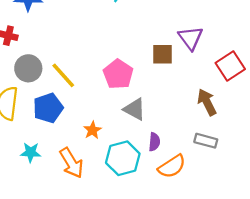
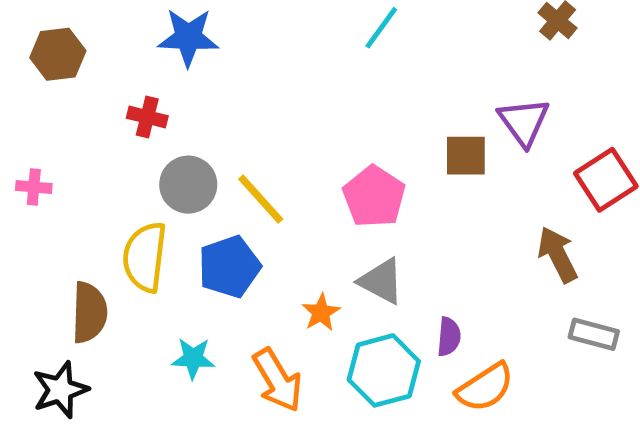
gray triangle: (135, 109) -> (381, 281), moved
gray rectangle: (206, 141) -> (594, 334), moved

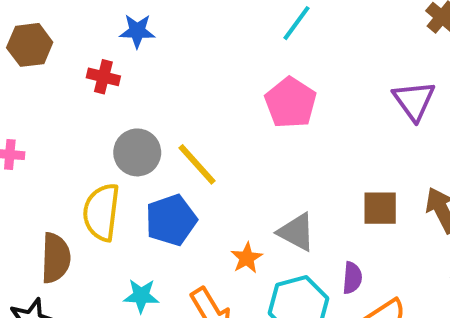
blue star: (188, 37) -> (137, 31), size x0.7
red cross: (147, 117) -> (103, 77), moved
brown square: (466, 156) -> (380, 208), moved
pink pentagon: (374, 197) -> (291, 103), moved

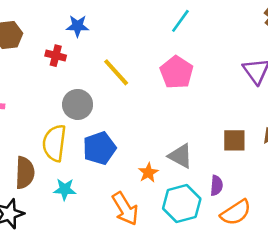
yellow line: (197, 164) -> (116, 72), moved
cyan star: (141, 296) -> (65, 189), moved

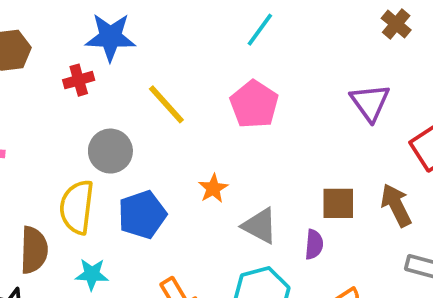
blue star: (78, 26) -> (110, 37), size x1.5
red cross: (56, 56) -> (79, 80), turned -30
orange star: (148, 173) -> (213, 188), moved
purple semicircle: (216, 186) -> (314, 244), moved

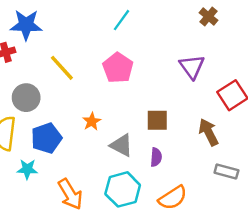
brown square: (338, 203) -> (157, 120), moved
cyan star: (92, 274) -> (27, 169), moved

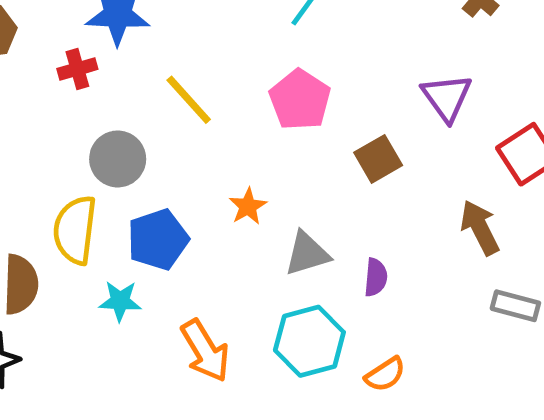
brown square: (157, 120) -> (378, 159), moved, turned -30
gray triangle: (121, 145) -> (307, 254), turned -45
orange semicircle: (173, 198) -> (385, 374), moved, size x0.7

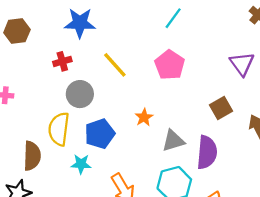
red cross: (77, 69) -> (62, 61), moved
brown square: (378, 159) -> (221, 108), moved
purple semicircle: (376, 277) -> (207, 152), size x1.8

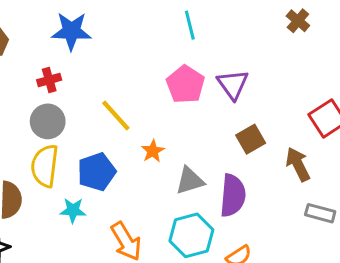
cyan line: (173, 18) -> (190, 25), turned -50
purple triangle: (242, 64) -> (233, 84), moved
yellow line: (115, 65) -> (116, 116), moved
gray circle: (80, 94) -> (48, 121), moved

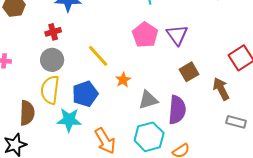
cyan star: (73, 210) -> (69, 120), size x1.4

